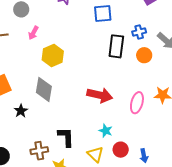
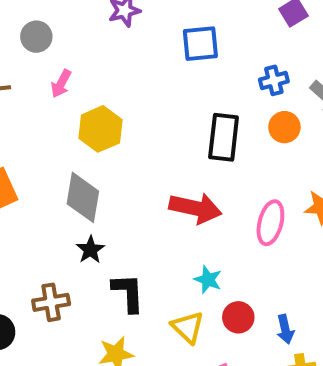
black rectangle: (116, 46) -> (224, 137), moved
black star: (21, 111) -> (90, 250), moved
brown cross: (39, 151) -> (51, 302), moved

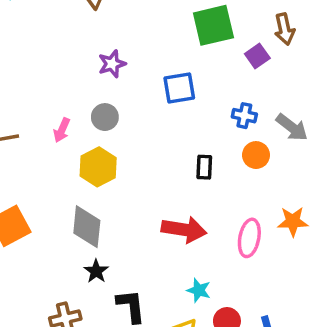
gray circle: (36, 37) -> (105, 117), moved
blue cross: (274, 80) -> (244, 116), turned 30
black rectangle: (224, 137) -> (204, 167), size x0.6

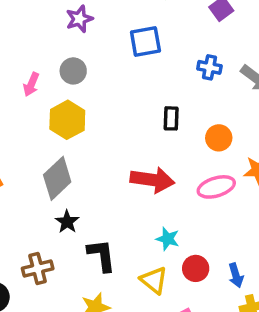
orange circle: (256, 155) -> (219, 138), moved
gray diamond: (87, 227) -> (57, 178), turned 42
pink ellipse: (249, 238) -> (216, 187), turned 63

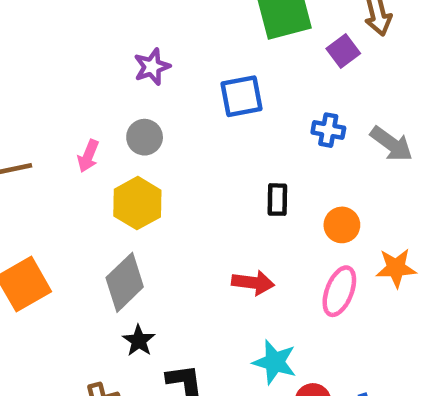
red arrow: (152, 180) -> (253, 283), size x0.7
pink ellipse: (216, 187) -> (339, 291), turned -51
cyan star: (168, 239) -> (275, 362), size x1.4

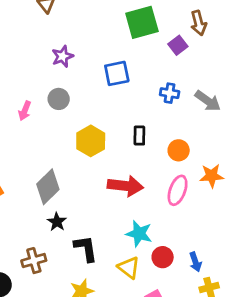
yellow hexagon: (137, 203) -> (91, 141), moved
red arrow: (253, 283) -> (125, 186), size x1.4

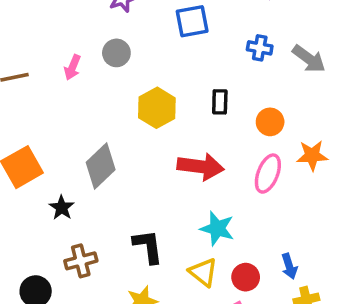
black star: (57, 222) -> (62, 208), moved
red circle: (163, 257) -> (246, 277), moved

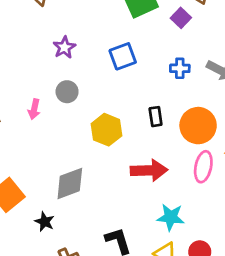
orange circle: (270, 122) -> (198, 126), size x1.6
gray diamond: (101, 166) -> (70, 183), turned 33

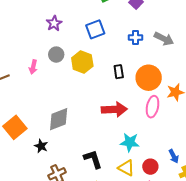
yellow hexagon: (106, 130) -> (82, 62), moved

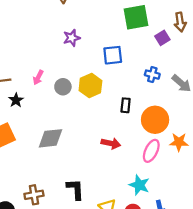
gray circle: (56, 55) -> (63, 87), moved
red arrow: (114, 109) -> (111, 143), size x0.7
cyan star: (130, 142) -> (139, 185), moved
black star: (41, 146) -> (16, 100), moved

